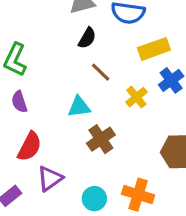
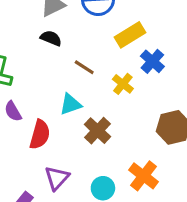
black semicircle: (87, 38) -> (51, 38), moved, turned -85
red semicircle: (30, 147) -> (40, 135), moved
orange cross: (138, 195) -> (144, 176), turned 32

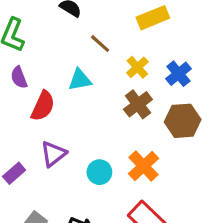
blue cross: (152, 61) -> (179, 74), moved
brown cross: (97, 131) -> (138, 104), moved

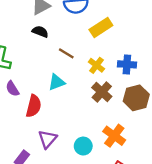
blue cross: (179, 74) -> (127, 64), turned -36

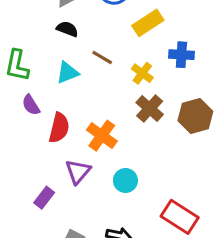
blue cross: (127, 64) -> (181, 55), moved
cyan triangle: (57, 82) -> (67, 73), moved
orange cross: (114, 136) -> (102, 136), moved

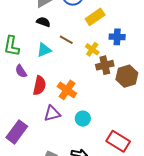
brown cross: (150, 109) -> (105, 65), moved, turned 36
purple triangle: (78, 172) -> (52, 113), turned 36
purple rectangle: (44, 198) -> (17, 132), moved, size x1.6

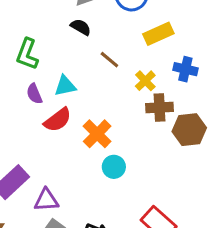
cyan triangle: (44, 50) -> (65, 86), moved
red semicircle: (39, 86) -> (58, 120), turned 30
purple triangle: (52, 113) -> (46, 200), moved
cyan circle: (83, 119) -> (114, 167), moved

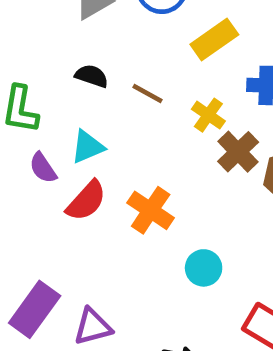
black semicircle: (81, 27) -> (92, 76), moved
brown cross: (160, 108) -> (238, 152), turned -30
cyan circle: (114, 167) -> (204, 268), moved

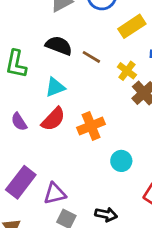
black semicircle: (92, 76) -> (59, 46), size x1.4
purple semicircle: (43, 168) -> (19, 122), moved
orange cross: (151, 210) -> (91, 126), turned 32

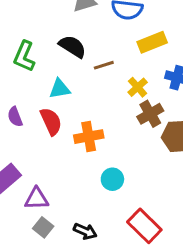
brown line: (91, 57) -> (104, 65), turned -60
red semicircle: (53, 119) -> (51, 121), turned -80

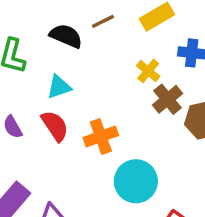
brown line: (104, 65) -> (103, 21), moved
cyan circle: (112, 179) -> (136, 181), size x1.6

